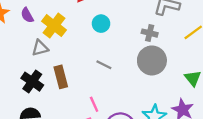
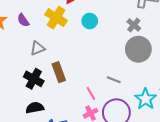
yellow cross: (54, 26) -> (56, 18), moved
gray cross: (150, 33) -> (134, 25), turned 32
gray line: (104, 65) -> (114, 80), moved

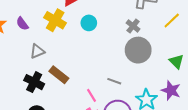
brown rectangle: (59, 72) -> (59, 75), turned -30

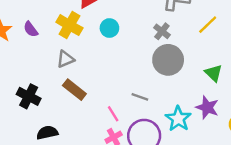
gray triangle: (37, 51) -> (65, 59), moved
black cross: (34, 82) -> (29, 96), moved

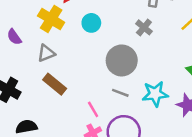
purple semicircle: (31, 29) -> (14, 37), moved
gray circle: (168, 60) -> (122, 60), moved
cyan star: (178, 119) -> (155, 94), moved, turned 30

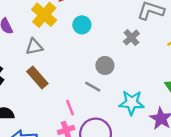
gray circle: (122, 60) -> (105, 66), size x0.6
gray line: (120, 93) -> (93, 87), moved

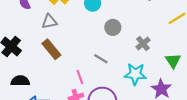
gray cross: (131, 38) -> (143, 44), moved
gray circle: (105, 66) -> (113, 27), moved

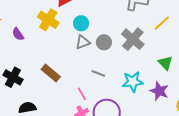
gray triangle: (49, 22) -> (83, 42), moved
gray cross: (143, 44) -> (133, 39), moved, size x1.6

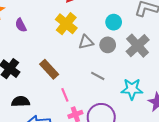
yellow cross: (48, 20) -> (66, 24), moved
cyan circle: (81, 23) -> (114, 22), moved
pink line: (82, 94) -> (65, 95), moved

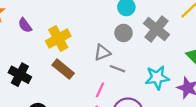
yellow cross: (66, 24) -> (58, 39), moved, turned 30
gray triangle: (86, 42) -> (102, 53), moved
pink line: (65, 95) -> (100, 90), moved, turned 56

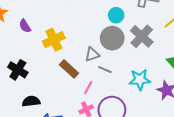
gray circle: (123, 33) -> (112, 38), size x1.5
brown rectangle: (63, 69) -> (69, 69), moved

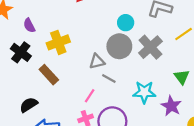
brown rectangle: (69, 69) -> (49, 75), moved
black cross: (18, 70) -> (21, 52), moved
black semicircle: (31, 101) -> (29, 105), turned -30

